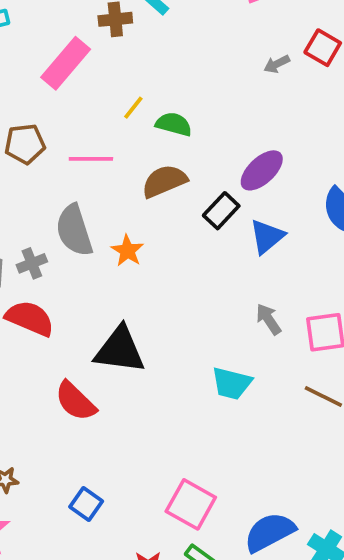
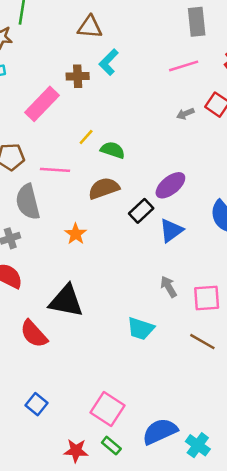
gray semicircle: (74, 230) -> (28, 202), moved

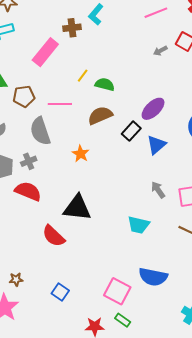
blue semicircle: (160, 431) -> (153, 277), moved, turned -140

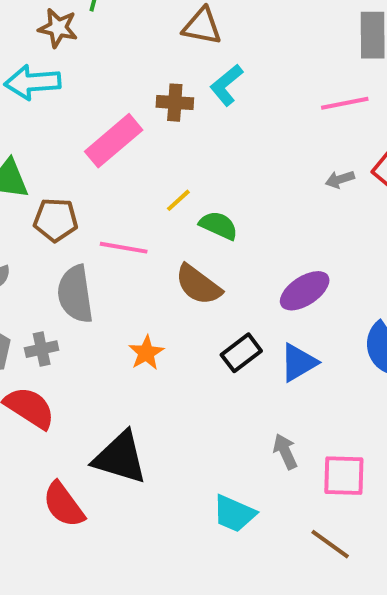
brown semicircle: (100, 115) -> (198, 285), turned -130
black rectangle: (131, 131) -> (241, 353), moved

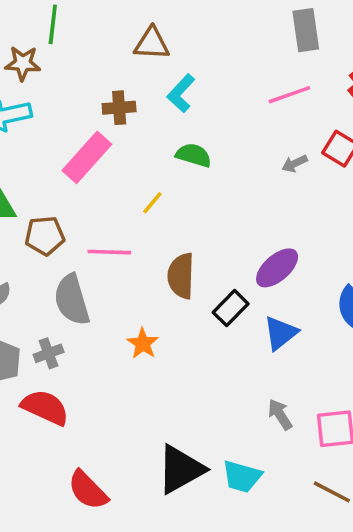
brown cross: (175, 103) -> (119, 108), moved
green semicircle: (219, 225) -> (194, 155), moved
brown semicircle: (198, 285) -> (181, 276), turned 63
black rectangle: (241, 353) -> (231, 308), moved
black triangle: (120, 458) -> (181, 469), moved, turned -38

